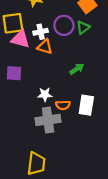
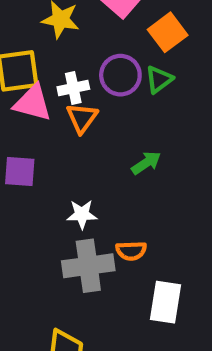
orange triangle: (45, 47) -> (82, 118), turned 49
orange semicircle: (63, 105) -> (131, 251), moved
white rectangle: (86, 105) -> (165, 302), moved

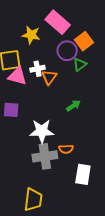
purple circle: (120, 75) -> (67, 51), moved
orange triangle: (82, 118) -> (49, 77), moved
white star: (82, 214) -> (42, 131), size x1.6

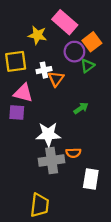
pink triangle: (17, 76) -> (23, 93), moved

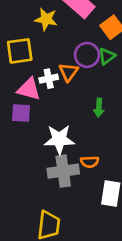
purple circle: (74, 52) -> (87, 55), moved
white cross: (44, 70) -> (49, 79), moved
green arrow: (81, 108) -> (99, 108), turned 128

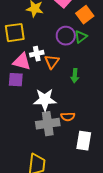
orange triangle: (68, 72) -> (52, 62), moved

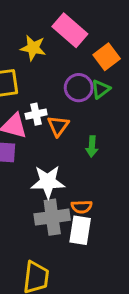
white rectangle: (84, 141) -> (80, 230), moved

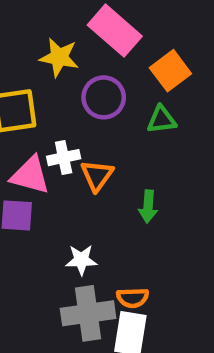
purple circle: (79, 88) -> (104, 97), moved
green triangle: (101, 89) -> (162, 120), turned 30
white star: (48, 182) -> (81, 260), size x0.6

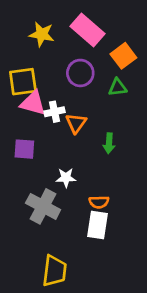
yellow star: (59, 57) -> (42, 34), moved
pink triangle: (30, 175) -> (33, 103), moved
gray cross: (88, 313) -> (43, 206), moved, turned 36

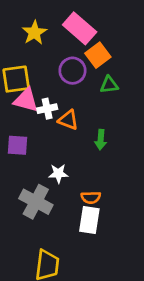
yellow star: (42, 34) -> (34, 33), turned 30
orange square: (123, 56) -> (98, 55), moved
orange triangle: (76, 123) -> (68, 120), turned -45

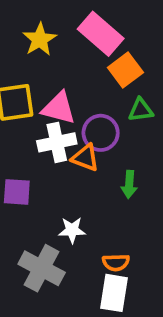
purple circle: (72, 71) -> (101, 133), moved
pink triangle: (26, 100) -> (59, 108), moved
white cross: (47, 109) -> (57, 142), size x1.4

